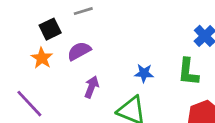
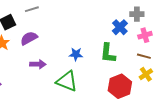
purple arrow: (92, 87) -> (38, 64), turned 70

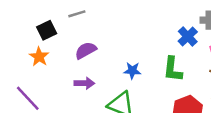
purple semicircle: (29, 38) -> (86, 50), moved

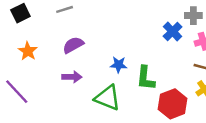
black square: (47, 30) -> (20, 13), moved
green L-shape: (173, 69) -> (146, 78), moved

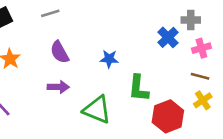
purple semicircle: (73, 45) -> (60, 52), turned -90
blue star: (119, 65) -> (109, 59), moved

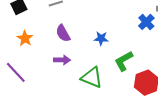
green L-shape: (139, 88) -> (124, 61), turned 55

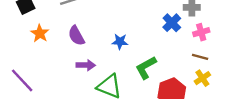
orange star: (25, 38) -> (40, 33), moved
purple arrow: (62, 60) -> (86, 65), moved

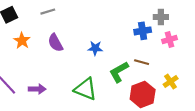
blue cross: (172, 23) -> (143, 31), turned 35
brown line: (200, 57) -> (142, 62), moved
purple arrow: (86, 65) -> (37, 89), moved

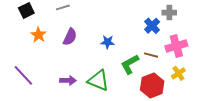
blue cross: (143, 31) -> (152, 26), turned -35
pink cross: (169, 40) -> (176, 46), moved, size x1.5
purple semicircle: (55, 43) -> (70, 37), turned -126
purple arrow: (37, 89) -> (68, 80), moved

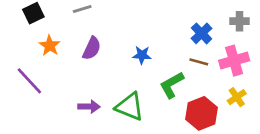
gray cross: (169, 13) -> (239, 21), moved
brown line: (151, 55) -> (199, 62), moved
purple line: (23, 75) -> (29, 81), moved

